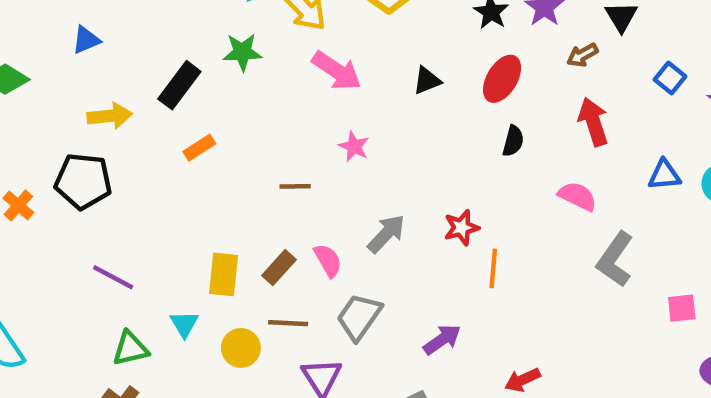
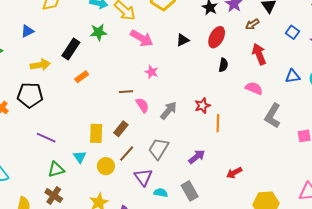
pink semicircle: (328, 260) -> (142, 105), moved
brown line: (288, 323) -> (127, 154), turned -48

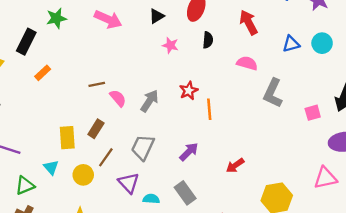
pink star: (151, 72) -> (170, 45), moved

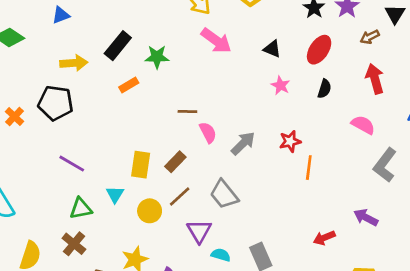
black triangle: (157, 16) -> (272, 49), turned 42
green star: (56, 18) -> (157, 57), moved
gray trapezoid: (143, 147) -> (224, 194), turned -76
purple arrow: (189, 152) -> (366, 217), moved, turned -120

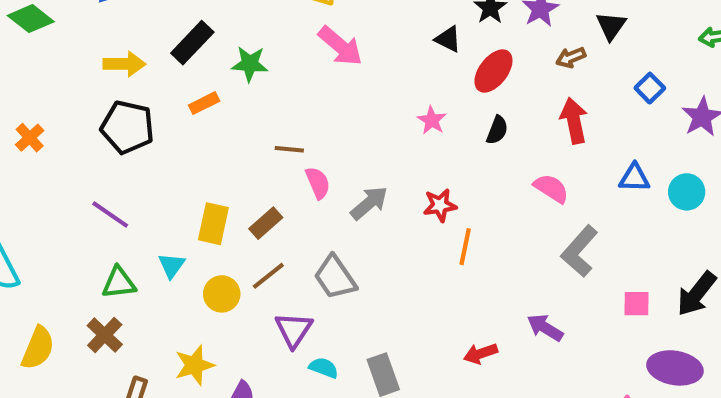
black triangle: (272, 49) -> (448, 39), moved
black pentagon: (56, 103) -> (127, 127), moved

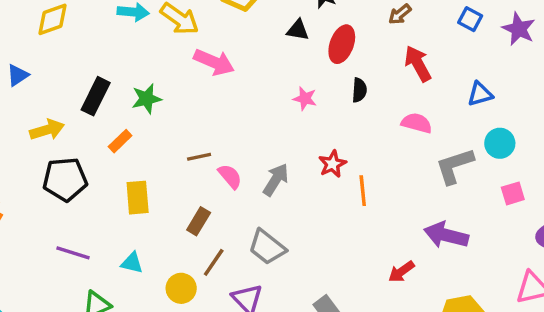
cyan circle: (687, 192) -> (500, 143), moved
yellow rectangle: (213, 224) -> (138, 198), moved
gray L-shape: (579, 251) -> (455, 166), turned 48
cyan triangle: (172, 266) -> (132, 263), moved, turned -35
purple arrow: (545, 328) -> (446, 235), size x1.4

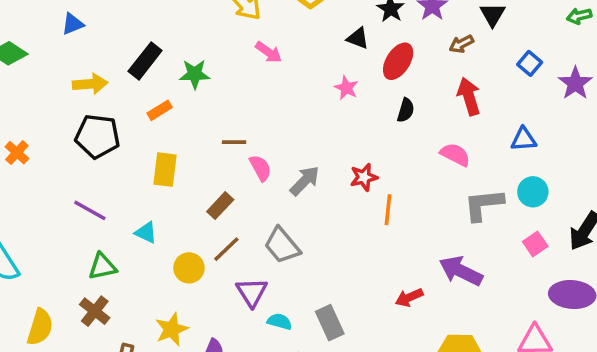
pink arrow: (214, 62) -> (269, 52), size x0.7
pink star: (305, 99) -> (346, 88), moved
pink square: (513, 193) -> (535, 244), turned -30

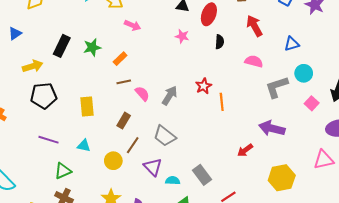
orange rectangle: (160, 110) -> (120, 59), moved

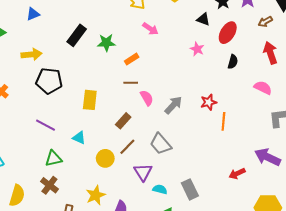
yellow arrow: (33, 66) -> (31, 54), moved

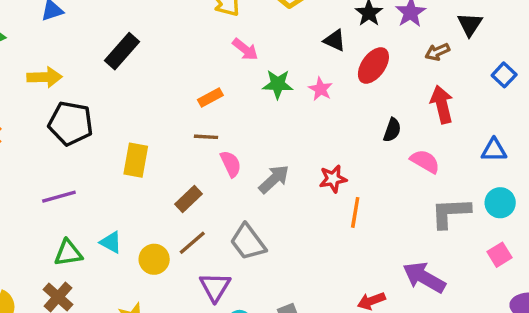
green star: (106, 43) -> (278, 84), moved
black semicircle: (233, 62) -> (392, 130), moved
purple line: (45, 125) -> (59, 197), turned -48
cyan triangle: (79, 138) -> (111, 242), moved

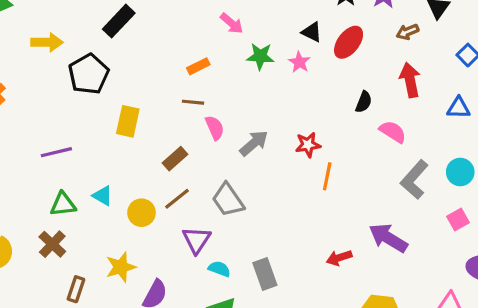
black triangle: (335, 40) -> (312, 32), moved
black pentagon: (71, 123) -> (89, 74), moved, turned 30
blue triangle: (494, 150) -> (459, 108), moved
gray L-shape: (450, 213) -> (414, 180), turned -48

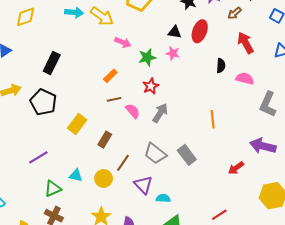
yellow rectangle: (128, 121) -> (77, 124), turned 42
red star: (308, 145) -> (151, 86), moved
brown rectangle: (175, 159) -> (105, 140), moved
gray rectangle: (265, 274) -> (187, 155), moved

